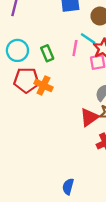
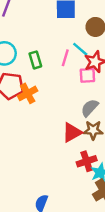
orange cross: (43, 85) -> (28, 93), turned 30

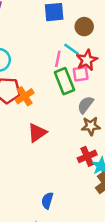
green rectangle: (35, 60) -> (64, 81), moved, size x1.5
red triangle: (72, 132) -> (37, 133), moved

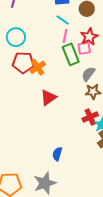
cyan line: (72, 49) -> (63, 20), moved

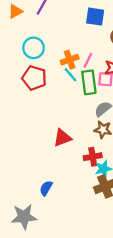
cyan line: (63, 20) -> (71, 75), moved
orange cross: (38, 67) -> (70, 60), moved
red triangle: (48, 98) -> (62, 138), moved

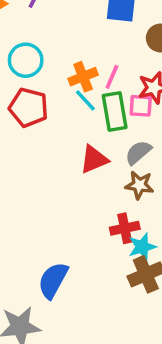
red triangle: (62, 138) -> (94, 159), moved
blue semicircle: (46, 188) -> (53, 280), size x1.5

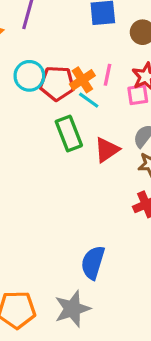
red pentagon: (29, 108) -> (57, 83), moved
green rectangle: (115, 111) -> (69, 134), moved

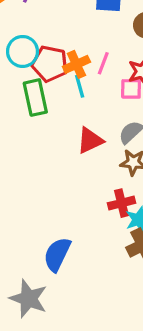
cyan line: (89, 100) -> (80, 86), turned 30
green rectangle: (69, 134) -> (35, 98), moved
gray star: (72, 309) -> (28, 299), turned 30

